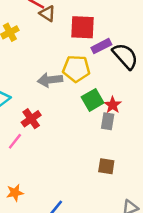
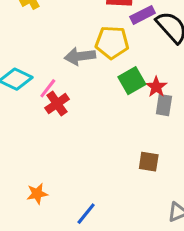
gray rectangle: (108, 121) -> (164, 105), moved
pink line: (15, 141) -> (48, 88), moved

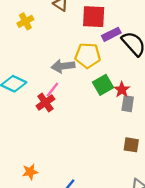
pink line: (48, 88) -> (52, 90), moved
brown square: (149, 162) -> (131, 145), moved

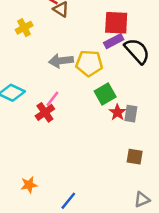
red square: (94, 17) -> (116, 23), moved
gray arrow: (63, 66) -> (61, 61), moved
red star: (122, 90) -> (117, 112), moved

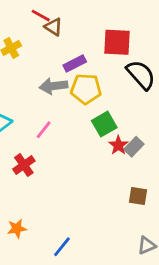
purple rectangle: (114, 41) -> (75, 63), moved
red cross: (45, 112) -> (24, 165), moved
gray rectangle: (131, 114) -> (134, 147), turned 35

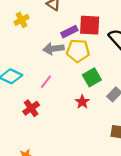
red square: (117, 42) -> (90, 25), moved
red star: (118, 145) -> (82, 102), moved

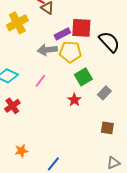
yellow cross: (22, 20) -> (17, 23), size x1.5
red cross: (31, 108) -> (12, 106), moved

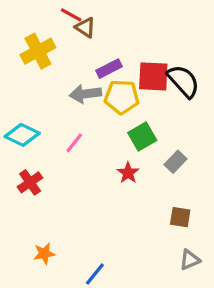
red square: (81, 28) -> (153, 76), moved
gray triangle: (113, 163) -> (190, 260), moved

